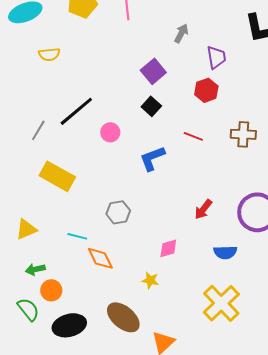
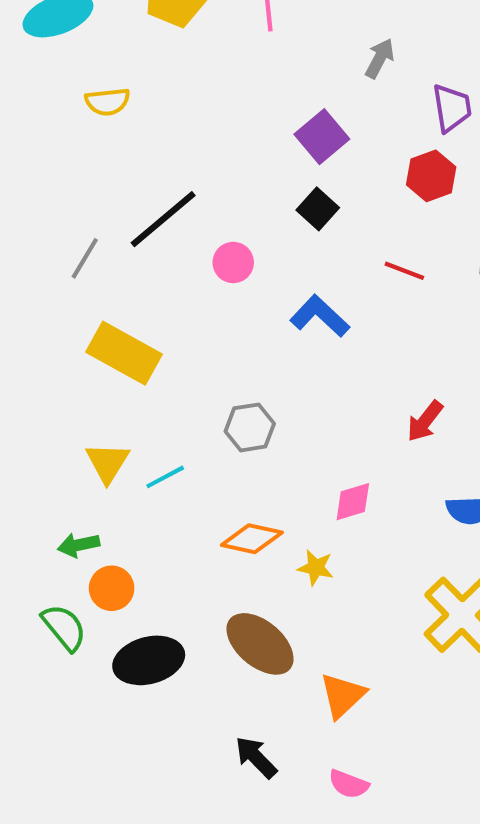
blue L-shape: (152, 158) -> (320, 316), turned 64
yellow triangle: (26, 229) -> (107, 462), moved, turned -35
cyan line: (77, 236) -> (165, 477), turned -42
orange diamond: (100, 258) -> (252, 539), moved, turned -52

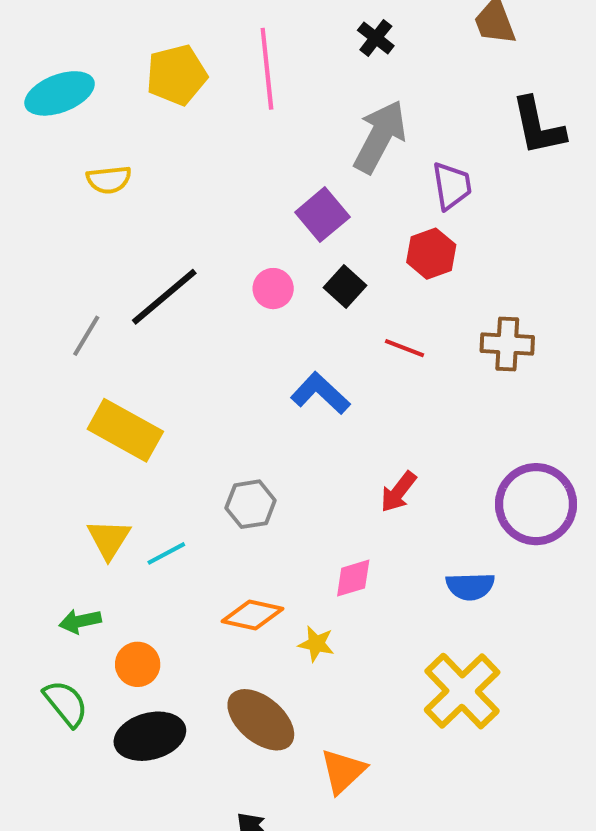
gray arrow: (380, 58) -> (380, 137), size x1.8
black square: (318, 209) -> (345, 286), moved
pink circle: (233, 262) -> (273, 289), moved
red arrow: (425, 421) -> (398, 492), moved
orange circle: (112, 588) -> (138, 664), moved

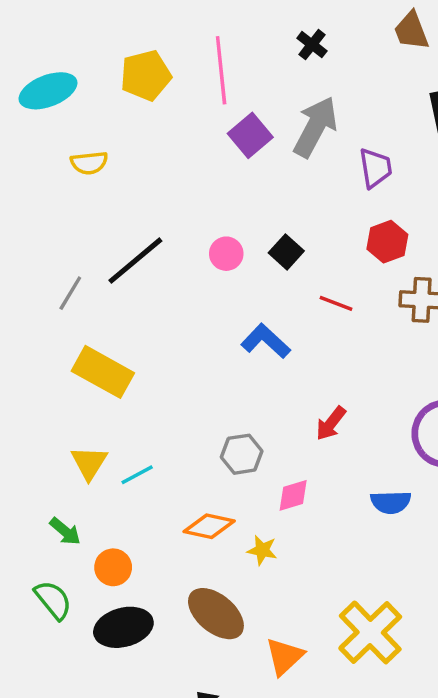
purple square: (322, 215) -> (250, 135), moved
red hexagon: (431, 254) -> (387, 242), moved
gray hexagon: (251, 504) -> (242, 454), moved
green arrow: (80, 621) -> (65, 531), turned -128
yellow cross: (462, 691) -> (370, 632), moved

